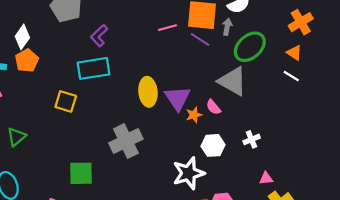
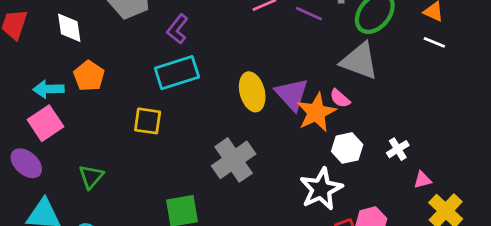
white diamond: (22, 37) -> (69, 28), moved, turned -35
orange star: (194, 115) -> (316, 112), size x1.8
white cross: (252, 139) -> (398, 149), moved

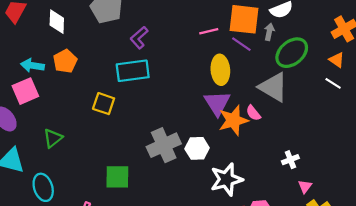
yellow ellipse: (252, 92) -> (220, 70), moved
white hexagon: (347, 148) -> (197, 148), moved
pink triangle: (422, 180) -> (305, 187), turned -48

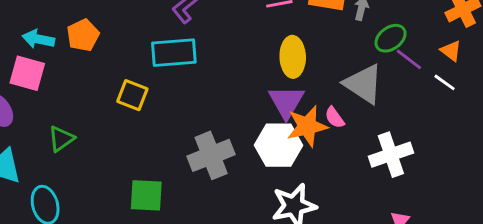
purple line: (241, 44) -> (409, 59), moved
green ellipse: (292, 53) -> (391, 38), size x0.7
pink square: (25, 91) -> (27, 73), turned 36
white hexagon: (197, 148) -> (279, 145), moved, size x1.4
white cross: (290, 160) -> (391, 155), moved, size x1.8

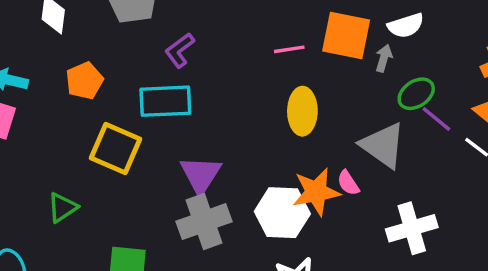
orange pentagon: (83, 35) -> (85, 81), moved
yellow square: (132, 95) -> (116, 149), size x1.4
purple triangle: (286, 102) -> (201, 175), moved
green triangle: (61, 139) -> (62, 207), moved

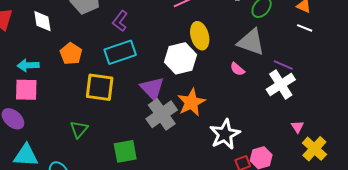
purple line: (436, 119) -> (283, 65), moved
orange star: (316, 192) -> (191, 102), moved
white hexagon: (282, 213) -> (181, 58), moved

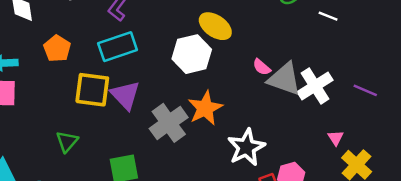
white line: (305, 28) -> (328, 16), moved
yellow ellipse: (200, 36) -> (215, 26), turned -40
gray triangle: (251, 42) -> (284, 79), moved
purple line: (283, 65) -> (365, 90), moved
purple triangle: (152, 88) -> (125, 95), moved

